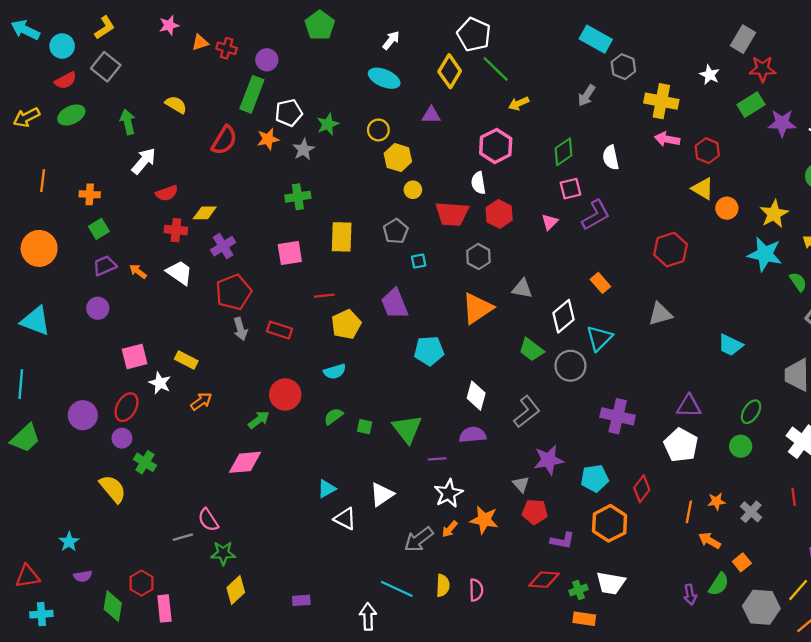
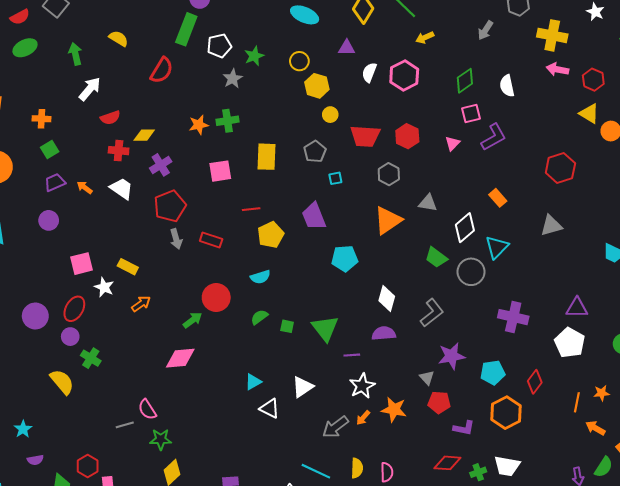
orange star: (268, 139) -> (199, 125), moved
white semicircle: (478, 183) -> (369, 72), moved, turned 30

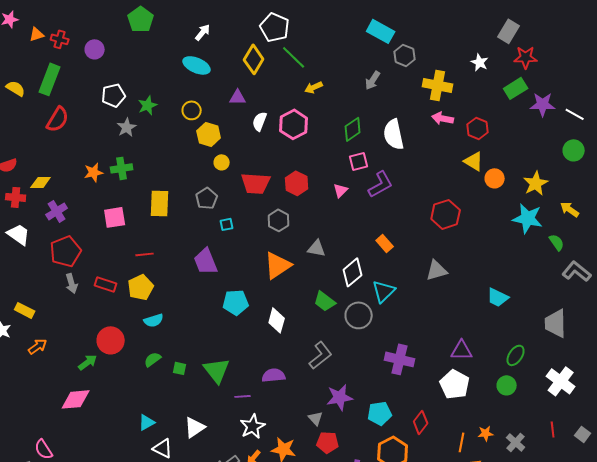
green rectangle: (186, 29) -> (50, 79), moved
white semicircle: (507, 86) -> (394, 134), size x1.4
yellow pentagon: (271, 235) -> (141, 287), moved
white diamond: (387, 299) -> (277, 320), moved

